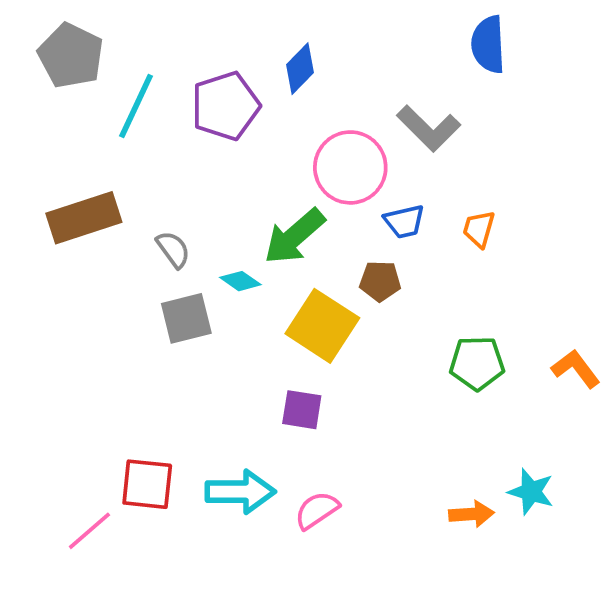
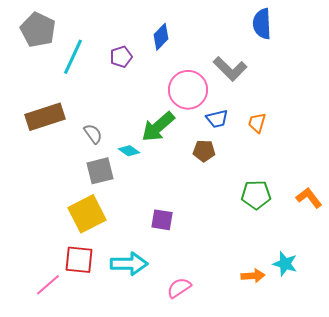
purple pentagon: (225, 106) -> (121, 57), size x0.6
yellow square: (322, 326) -> (87, 214), moved, turned 30
pink semicircle: (317, 510) -> (179, 288), moved

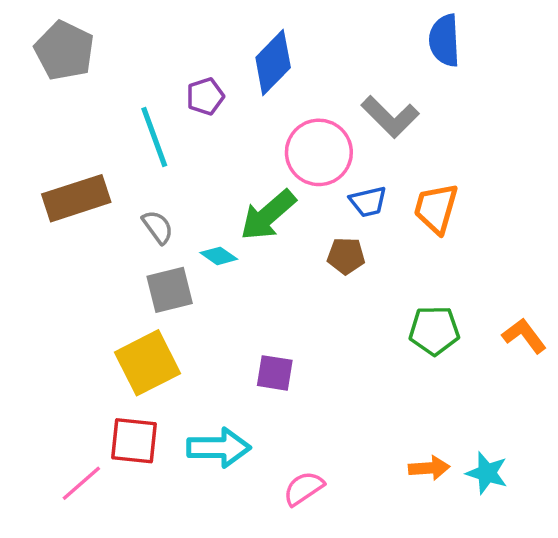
blue diamond: (161, 37) -> (273, 62), size x1.4
cyan line: (73, 57) -> (154, 137), moved, turned -45
orange trapezoid: (257, 123) -> (436, 208), size x1.5
cyan star: (285, 264) -> (487, 473), moved

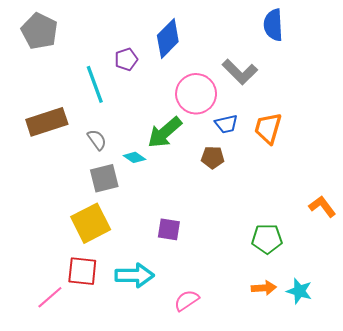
green pentagon: (434, 331) -> (267, 239), moved

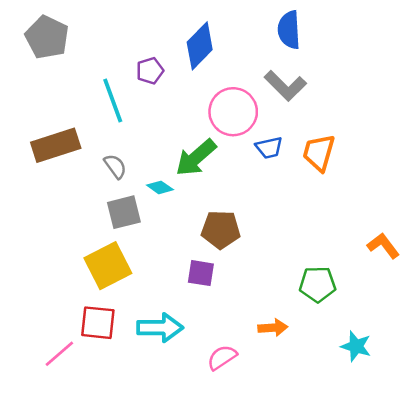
blue semicircle: (273, 25) -> (289, 30), moved
brown pentagon: (213, 157) -> (221, 230), moved, size x1.4
orange arrow: (264, 288) -> (273, 328), moved

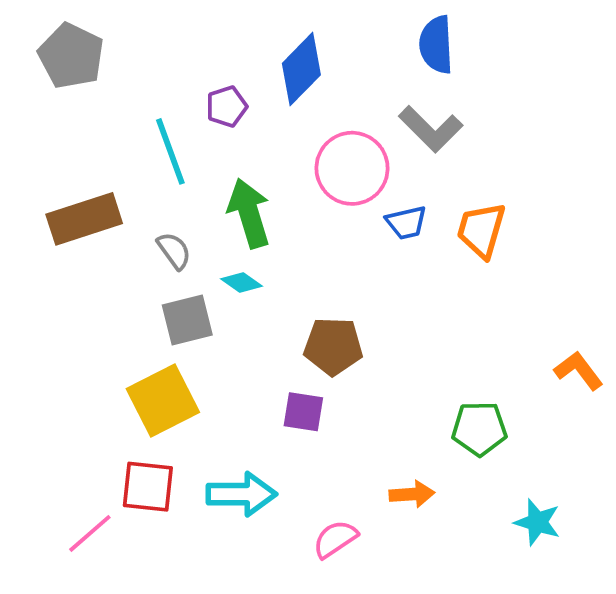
green arrow: (196, 158) -> (249, 213), moved, turned 114

